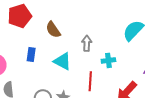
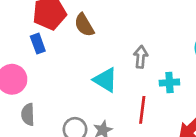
brown semicircle: (53, 30) -> (84, 25), moved
blue rectangle: (31, 55) -> (38, 44), moved, turned -32

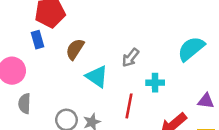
brown semicircle: (84, 25) -> (75, 49), moved, turned 60
gray arrow: (141, 57) -> (130, 58), turned -150

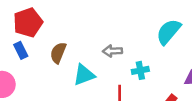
gray arrow: (130, 58) -> (112, 51), turned 60
cyan triangle: (97, 77) -> (84, 75), turned -45

